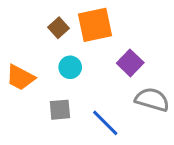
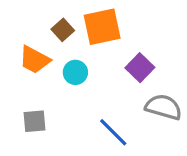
orange trapezoid: (20, 78) -> (34, 60), moved
gray square: (60, 110) -> (34, 121), moved

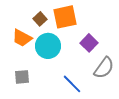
cyan circle: (75, 72) -> (48, 46), size x1.6
gray semicircle: (164, 107) -> (104, 68), turned 110

